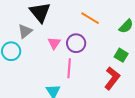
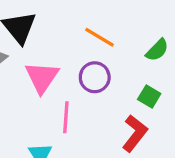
pink triangle: (54, 43) -> (42, 77), size x1.6
purple circle: (76, 43) -> (95, 77), moved

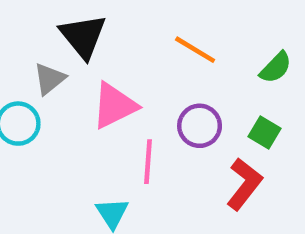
pink triangle: (42, 77) -> (114, 106), turned 30
purple circle: (95, 77) -> (200, 126), moved

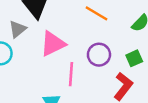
green square: (264, 133) -> (134, 58), turned 35

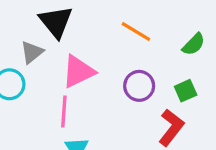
pink line: (71, 74) -> (64, 111), moved

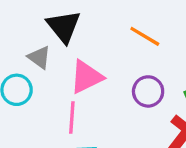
gray triangle: (32, 52) -> (39, 57), turned -45

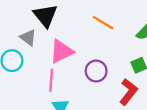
purple circle: (148, 91) -> (96, 71), moved

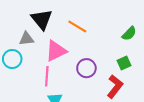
orange line: (103, 23) -> (77, 26), moved
gray triangle: (28, 38) -> (26, 39), turned -42

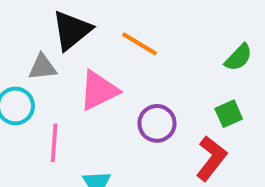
black triangle: (42, 19) -> (72, 30), turned 30
pink line: (47, 76) -> (54, 143), moved

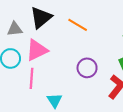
gray triangle: (43, 67) -> (15, 29), moved
pink triangle: (99, 90) -> (37, 50), moved

